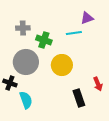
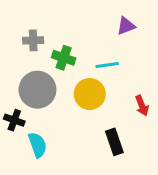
cyan line: (74, 33) -> (107, 65), moved
red arrow: (98, 84) -> (142, 106), moved

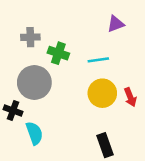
yellow circle: (90, 94) -> (102, 93), moved
black rectangle: (114, 142) -> (105, 145), moved

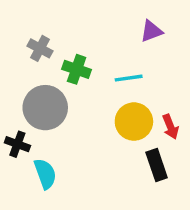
gray cross: (30, 37) -> (40, 48), turned 30
black rectangle: (105, 145) -> (157, 165), moved

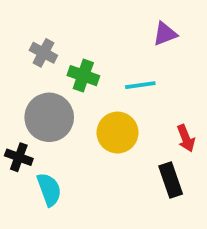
yellow circle: (134, 122) -> (118, 133), moved

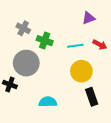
yellow circle: (118, 133) -> (81, 71), moved
red arrow: (186, 138) -> (100, 45), moved, turned -40
cyan semicircle: (49, 189) -> (48, 102), moved, turned -72

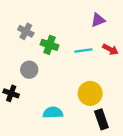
gray circle: (26, 63) -> (29, 70), size x0.6
yellow circle: (81, 71) -> (90, 93), moved
black rectangle: (92, 97) -> (101, 119), moved

